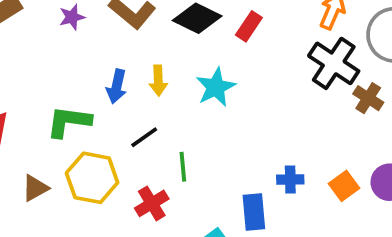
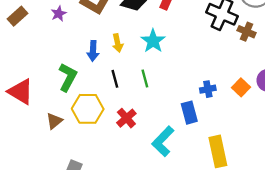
green L-shape: (69, 122) -> (68, 77), turned 120
black line: (144, 137) -> (115, 79), turned -60
green line: (183, 167) -> (145, 78), moved

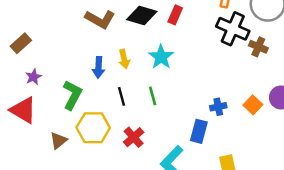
purple star: (59, 14) -> (33, 77), moved
brown rectangle: (17, 16) -> (21, 43), moved
blue rectangle: (189, 113) -> (199, 131), turned 30

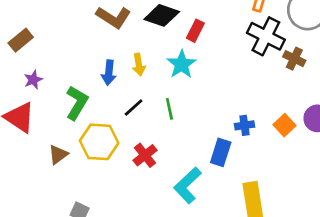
red rectangle: (175, 15) -> (195, 31), moved
black line: (121, 96) -> (134, 108), turned 60

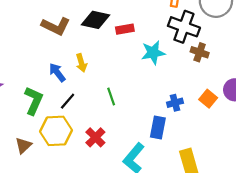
red rectangle: (195, 31) -> (125, 29), turned 60
brown cross: (294, 59) -> (200, 52), moved
cyan star: (181, 64) -> (153, 53), moved, turned 30
blue arrow: (109, 73) -> (57, 72), turned 144
black line: (134, 108) -> (68, 101), moved

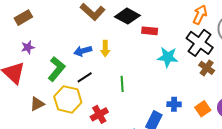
blue arrow: (57, 72) -> (83, 51), turned -84

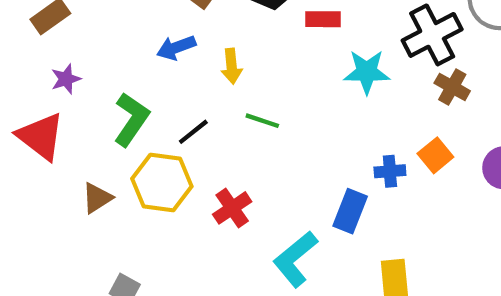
black cross: (200, 43) -> (432, 35), turned 32
blue arrow: (83, 51) -> (176, 48), moved
green line: (122, 84) -> (262, 121), moved, turned -63
orange square: (203, 109) -> (435, 155), moved

